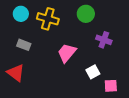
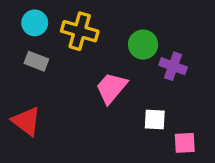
green circle: (86, 14) -> (143, 45), moved
gray rectangle: (24, 45) -> (36, 61), moved
white square: (93, 72) -> (155, 120), turned 32

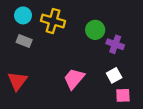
pink trapezoid: (111, 88) -> (74, 79), moved
white square: (155, 120) -> (114, 75), moved, turned -32
red triangle: (26, 121) -> (17, 81), turned 30

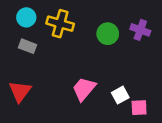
purple cross: (115, 44) -> (140, 30), moved
white square: (114, 75) -> (120, 95), moved

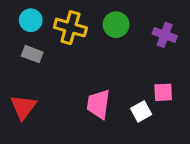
green circle: (108, 34) -> (116, 25), moved
pink trapezoid: (84, 89) -> (98, 104), turned -32
pink square: (139, 108) -> (163, 92), moved

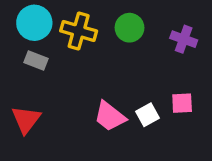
cyan circle: (31, 20) -> (34, 23), size x1.4
pink trapezoid: (98, 104) -> (110, 116), turned -60
white square: (141, 111) -> (148, 115), moved

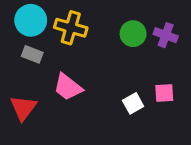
green circle: (130, 28) -> (133, 34), moved
pink trapezoid: (110, 116) -> (68, 87), moved

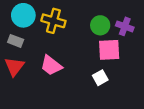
gray rectangle: (32, 54) -> (16, 41), moved
pink square: (164, 93) -> (109, 50), moved, size x1.5
red triangle: (23, 108) -> (14, 67), moved

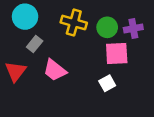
yellow cross: (53, 21) -> (74, 23), moved
purple cross: (125, 26) -> (133, 29), turned -30
gray rectangle: (16, 41) -> (35, 44), moved, turned -72

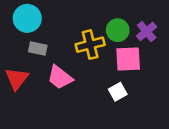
yellow cross: (74, 23) -> (90, 45), moved, turned -30
purple cross: (133, 29) -> (147, 31), turned -30
gray rectangle: (35, 44) -> (38, 49), turned 63

